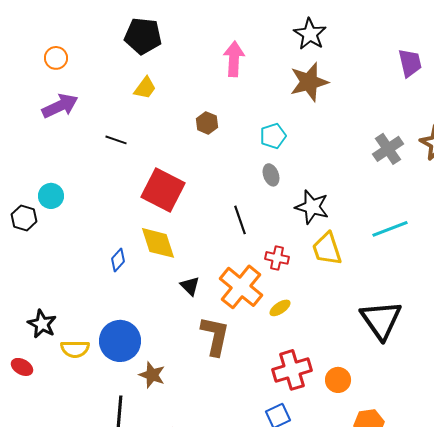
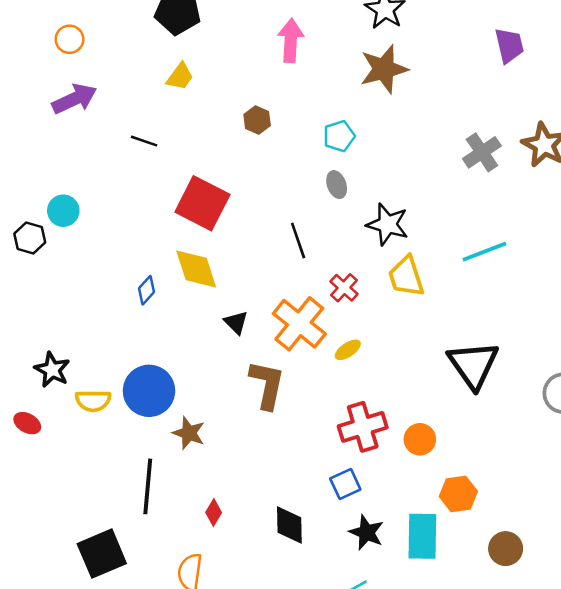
red cross: (277, 258) -> (344, 288), turned 30

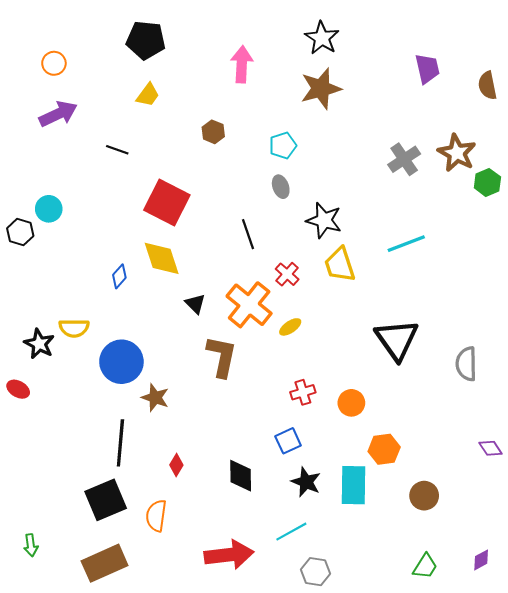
yellow semicircle: (93, 401) -> (74, 328), moved
red cross: (363, 427) -> (303, 392), size x0.6
black square: (102, 554) -> (106, 500), moved

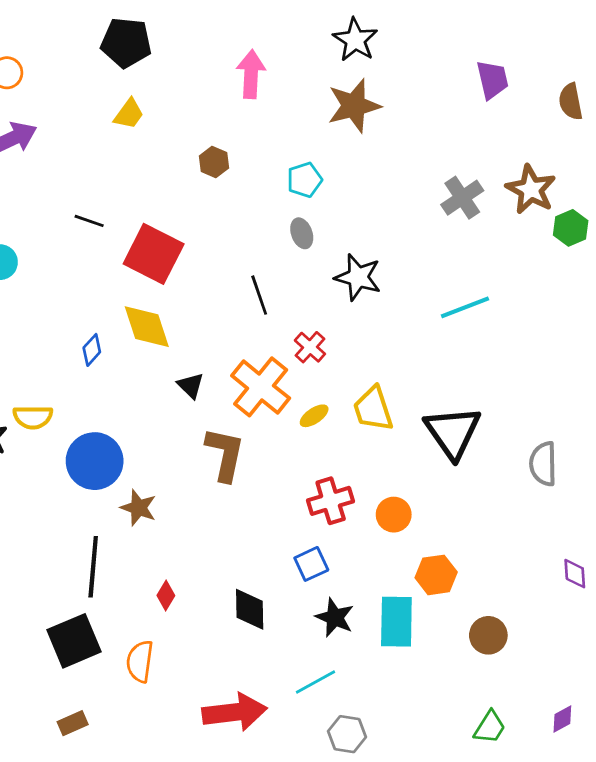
black line: (117, 150) -> (89, 221), moved
yellow trapezoid: (340, 265) -> (373, 409), moved
red cross: (303, 392) -> (331, 501), size x1.4
purple diamond: (491, 448) -> (575, 574), turned 30
brown rectangle: (105, 563) -> (73, 723), size x0.5

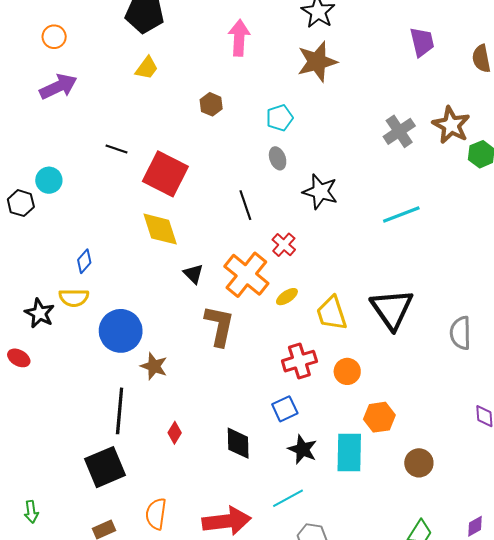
blue diamond: (92, 350) -> (84, 261), moved
yellow trapezoid: (373, 409) -> (332, 313), moved
orange semicircle: (140, 661) -> (156, 514), moved

